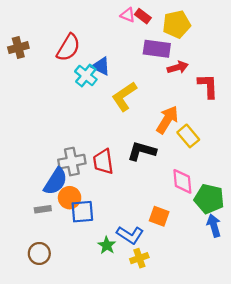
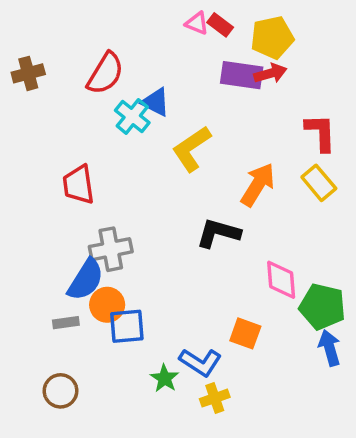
red arrow: (178, 67) -> (270, 73), moved
yellow rectangle: (188, 136) -> (319, 183), moved
red trapezoid: (103, 162) -> (78, 185), moved

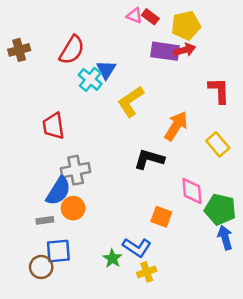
blue triangle: (156, 102) -> (106, 70), turned 35
yellow rectangle: (319, 183) -> (218, 144), moved
blue square: (127, 326) -> (58, 251), moved
orange square: (245, 333) -> (161, 217), moved

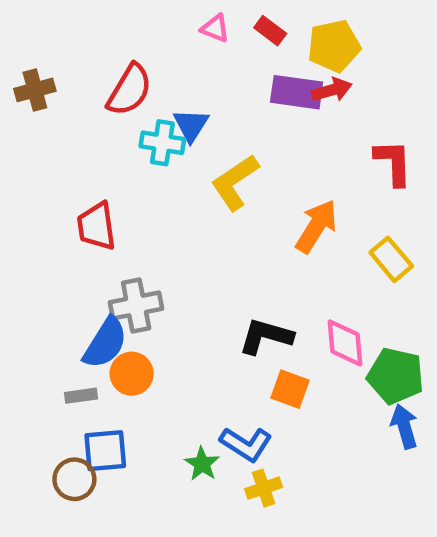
pink triangle: (134, 16) -> (215, 28), moved
cyan cross: (90, 79) -> (162, 143), turned -30
black L-shape: (149, 159) -> (266, 336), moved

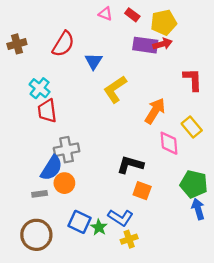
cyan cross: (162, 143) -> (40, 88), moved, turned 30
pink diamond: (345, 343) -> (169, 143), moved
blue square: (105, 451) -> (80, 222), moved, turned 30
brown circle: (74, 479) -> (36, 235), size x1.5

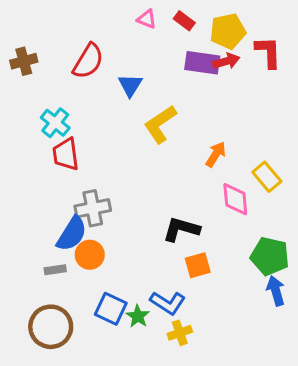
red L-shape: (193, 80) -> (268, 52), moved
orange arrow: (155, 111) -> (216, 154), size x0.7
orange square: (142, 191) -> (198, 265), turned -36

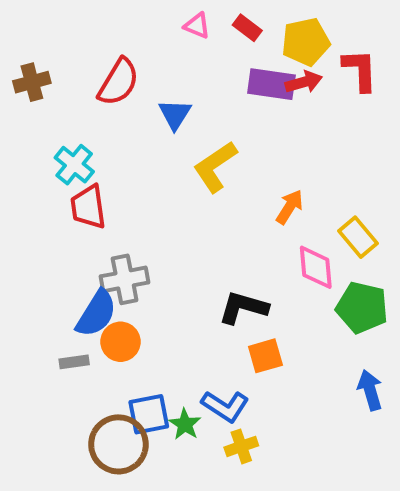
green pentagon: (270, 256) -> (362, 308), moved
blue square: (111, 309) -> (149, 414), turned -36
brown circle: (51, 327) -> (118, 444), moved

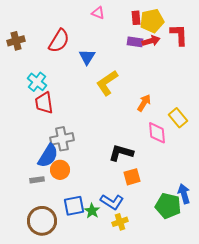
red rectangle: (247, 28) -> (136, 18), moved, turned 48
purple rectangle: (271, 84) -> (135, 42), size x0.7
green pentagon: (362, 308) -> (168, 206), moved
brown circle: (118, 444) -> (42, 221), moved

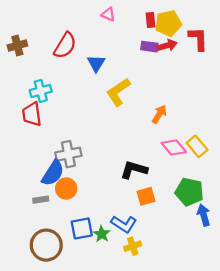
cyan cross: (37, 82) -> (41, 91), turned 36
red trapezoid: (44, 103) -> (32, 114), moved
yellow rectangle: (178, 118) -> (197, 146), moved
pink diamond: (157, 133) -> (174, 147), turned -35
green pentagon: (168, 206) -> (189, 192), moved

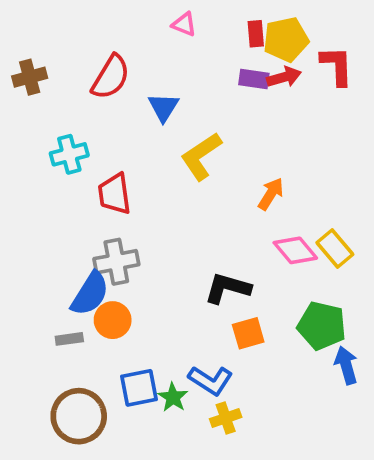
red trapezoid: (32, 114) -> (114, 194), moved

